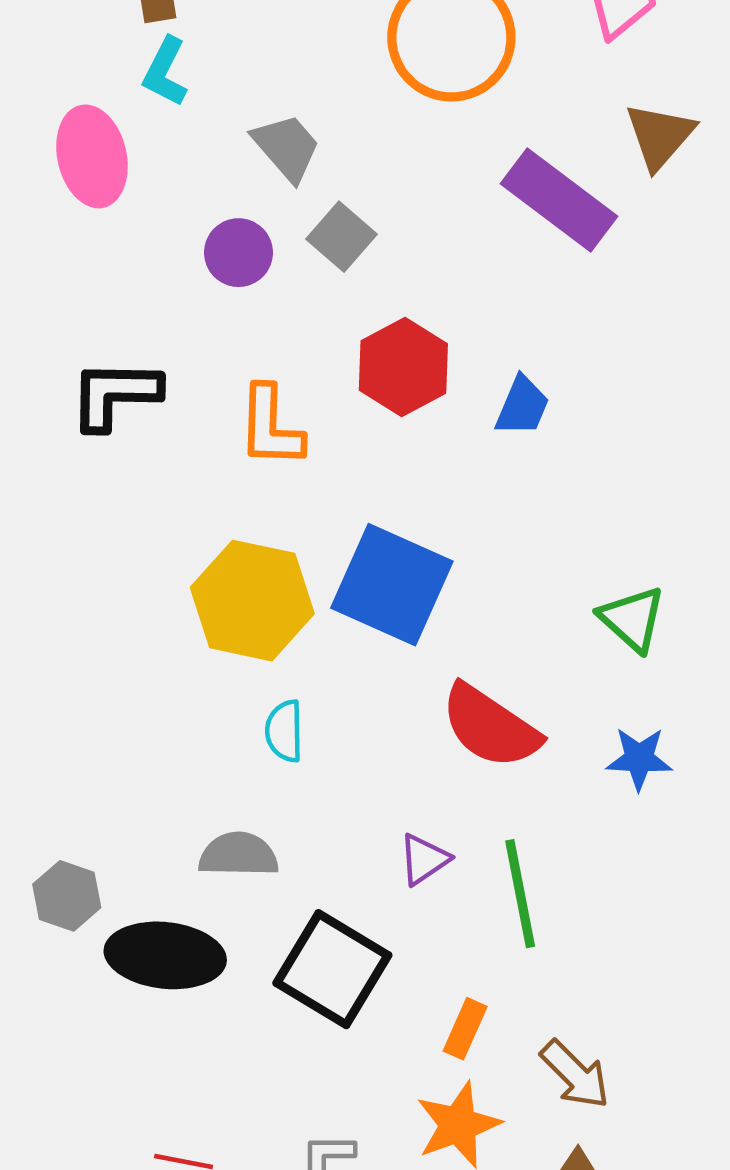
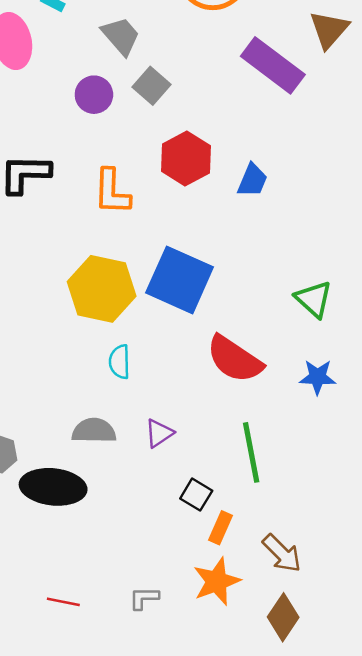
purple triangle: (424, 859) -> (159, 433), moved
black square: (332, 969) -> (196, 495), moved, size x0.5

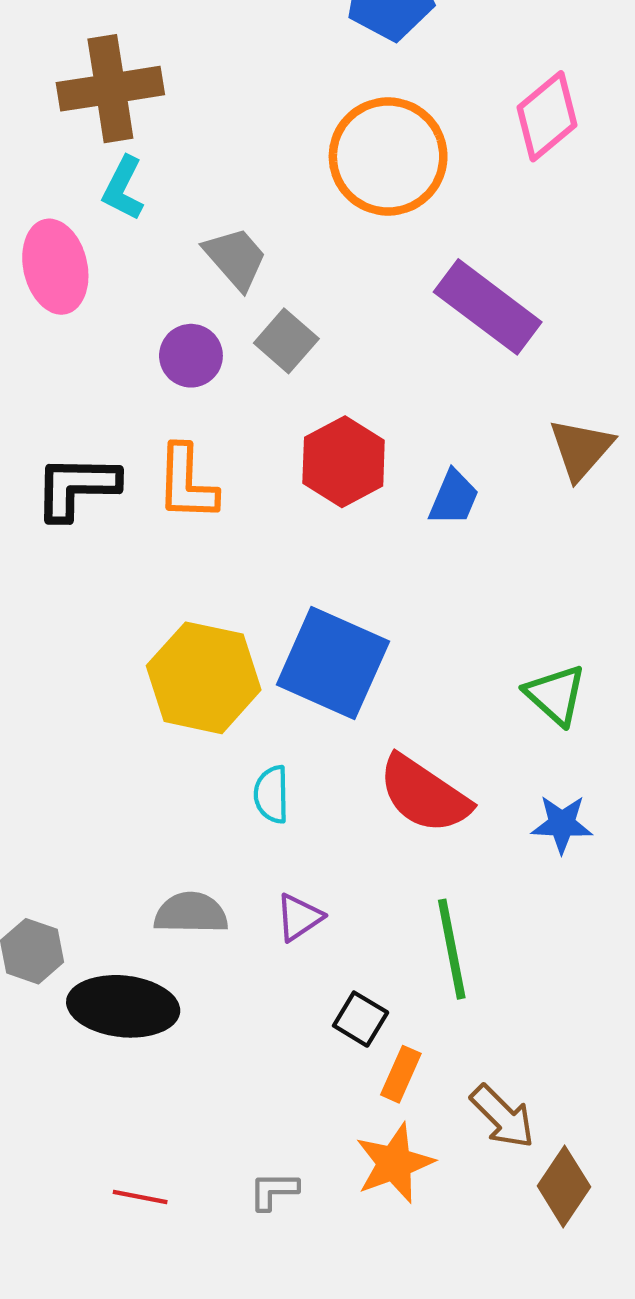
brown triangle: (329, 30) -> (581, 449), moved
orange L-shape: (112, 192) -> (187, 483), moved
cyan semicircle: (120, 362) -> (272, 794), moved
brown diamond: (283, 617) -> (564, 1186), moved

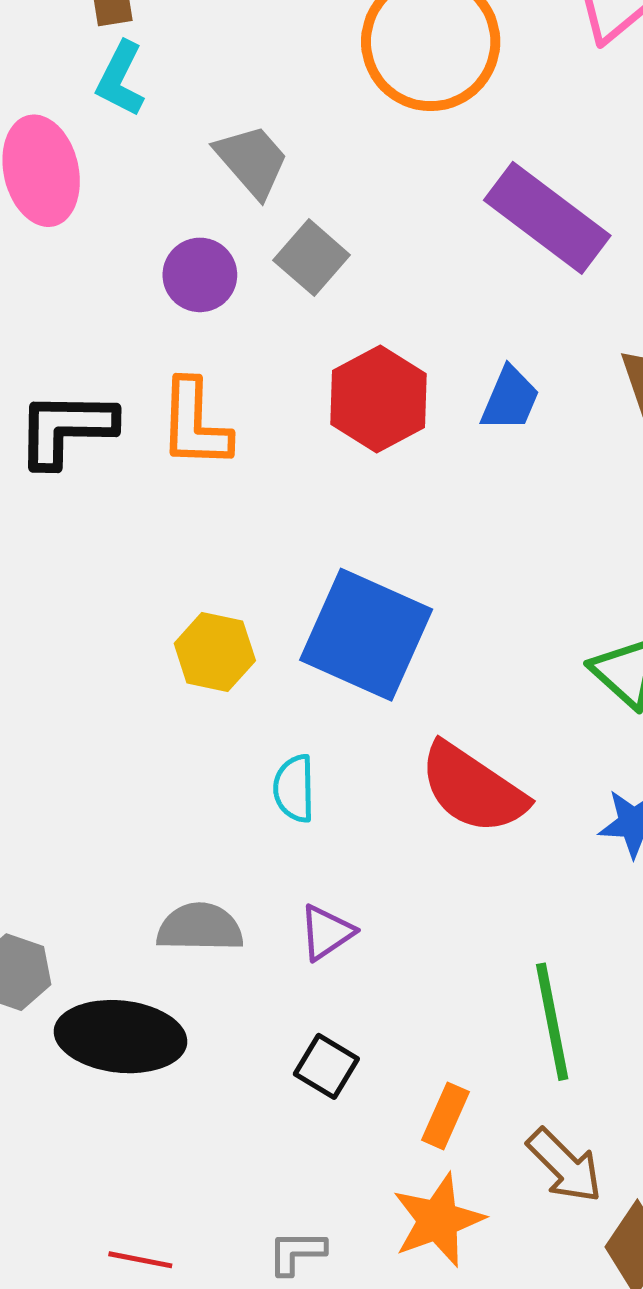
blue trapezoid: (454, 498) -> (510, 399), moved
yellow hexagon: (204, 678) -> (215, 652), size x0.6
green line: (452, 949) -> (552, 1022), moved
black square: (361, 1019) -> (326, 1066), moved

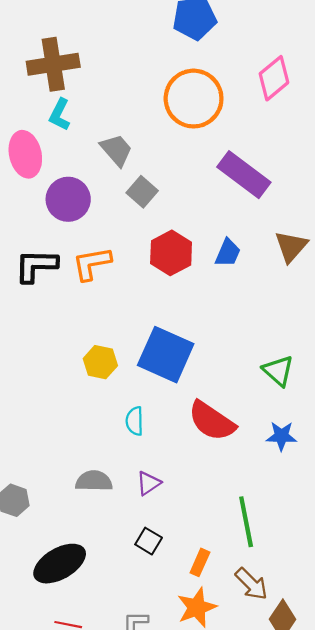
purple circle: (200, 275) -> (68, 199), moved, size x1.4
orange L-shape: (195, 424) -> (92, 264), turned 78
black ellipse: (120, 1037) -> (60, 564), moved, turned -36

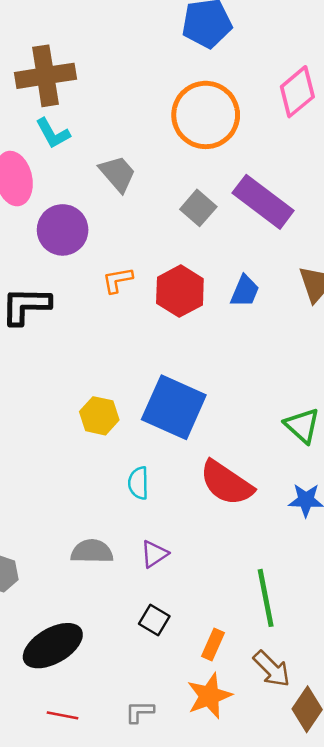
cyan L-shape: (60, 115) -> (53, 133), turned -56
gray square: (142, 192) -> (198, 208), moved
orange L-shape: (92, 264) -> (118, 280), moved, size x0.7

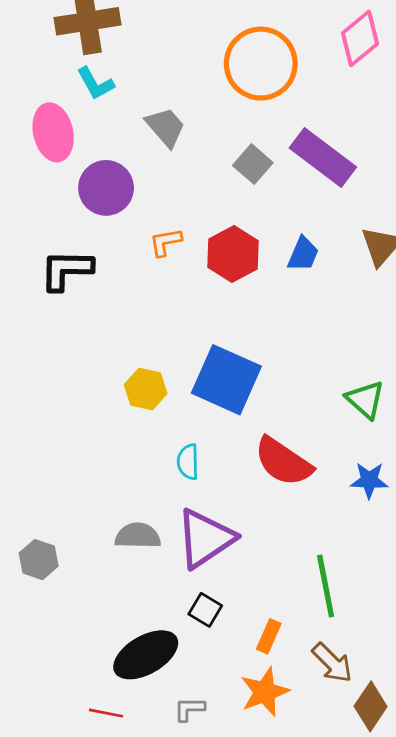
purple triangle: (154, 554) -> (205, 538), size x2.0
black ellipse: (53, 646) -> (146, 655), moved

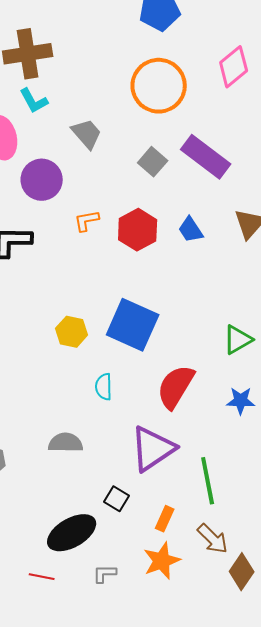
blue trapezoid: (303, 254) -> (191, 230), turned 124
green triangle: (365, 400) -> (238, 340), turned 48
red semicircle: (283, 462) -> (176, 387), turned 87
purple triangle: (205, 538) -> (153, 449), moved

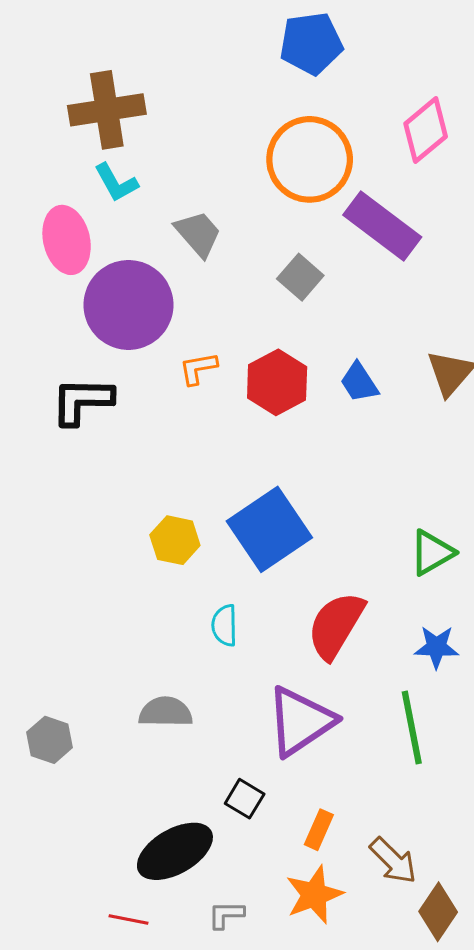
purple rectangle: (206, 157) -> (382, 226), moved
purple circle: (42, 180) -> (128, 305), size x1.4
blue square: (133, 325) -> (269, 529), turned 32
green line: (208, 481) -> (412, 728), moved

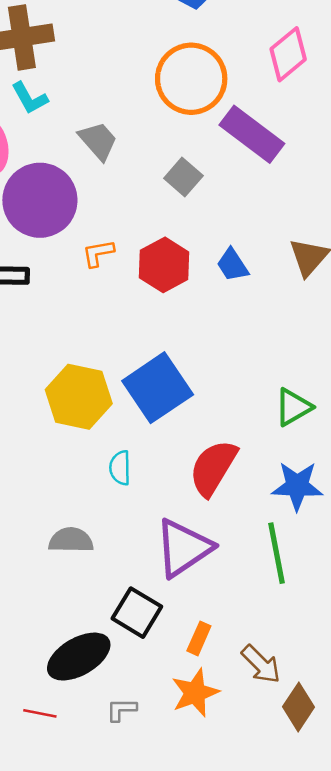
yellow hexagon: (175, 540) -> (79, 397), size x1.6
blue star: (437, 647) -> (297, 486), size x1.4
black square: (245, 799) -> (137, 613), size x1.5

